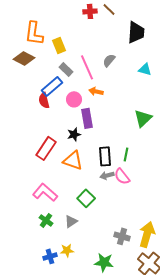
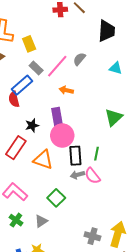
pink line: (87, 67) -> (57, 66), turned 65
pink circle: (74, 99) -> (62, 136), moved, size x1.5
black star: (74, 134) -> (32, 125), moved

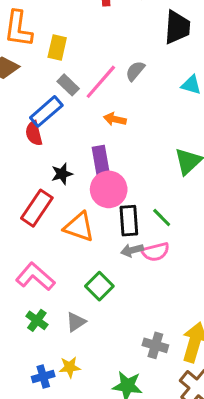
yellow rectangle: (29, 44) -> (57, 48), turned 35
green line: (96, 154) -> (162, 217), turned -56
pink semicircle: (92, 176) -> (155, 252), turned -66

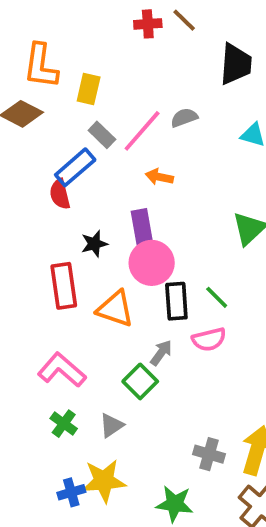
gray semicircle: (135, 71) -> (184, 118), turned 30
red rectangle: (37, 208) -> (64, 286), turned -42
gray arrow: (132, 250) -> (161, 353), moved, turned 140
yellow star: (70, 367) -> (104, 481), size x1.6

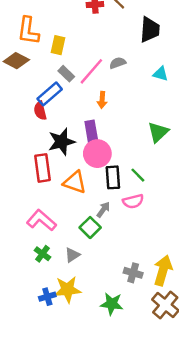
orange arrow: (159, 177) -> (102, 100), turned -98
black star: (94, 244) -> (62, 142), size x1.6

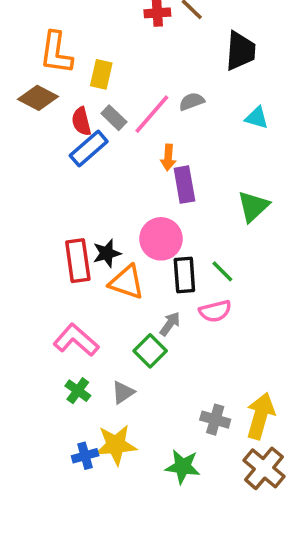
red semicircle: (40, 111) -> (81, 121), moved
purple rectangle: (91, 132) -> (184, 185), moved
black star: (62, 142) -> (107, 253), moved, size x0.7

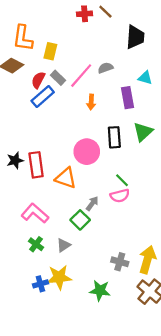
red semicircle: (81, 121) -> (38, 80), turned 42
purple rectangle: (184, 185) -> (128, 98), moved
black star: (107, 253) -> (15, 160), moved
green line: (222, 271) -> (122, 180), moved
black rectangle: (184, 275) -> (114, 137), moved

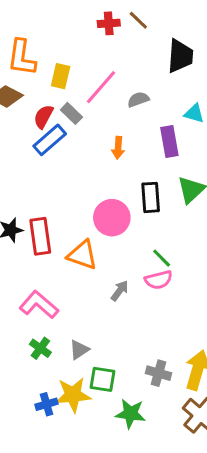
pink line: (81, 76) -> (101, 87), moved
green square: (80, 220) -> (103, 379), moved, turned -36

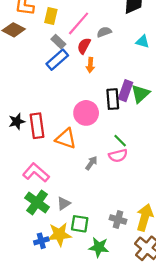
red semicircle: (43, 117) -> (84, 46), moved
blue rectangle: (50, 140) -> (57, 60), moved
purple rectangle: (169, 141) -> (125, 91), moved, turned 30
green cross: (40, 348) -> (37, 202), size x1.6

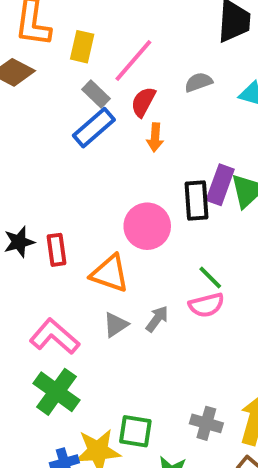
gray semicircle: (104, 32) -> (198, 82), moved
red rectangle: (37, 126) -> (56, 250), size x0.7
gray triangle: (64, 204) -> (116, 325), moved

